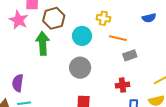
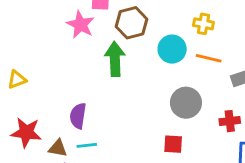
orange line: (118, 38) -> (209, 58), moved
gray circle: (80, 68) -> (186, 103), moved

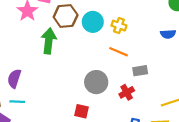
cyan circle: (172, 49) -> (93, 22), moved
red cross: (230, 121) -> (127, 92), moved, turned -32

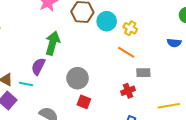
green arrow: (49, 41) -> (52, 43), moved
purple semicircle: (14, 79) -> (38, 66), moved
gray circle: (96, 82) -> (78, 78), moved

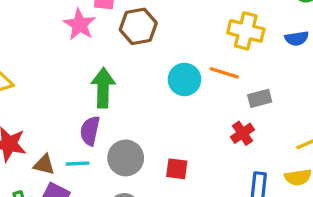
cyan circle: (107, 21) -> (184, 79), moved
yellow cross: (130, 28) -> (246, 31), moved, size x1.5
gray circle: (78, 78) -> (126, 158), moved

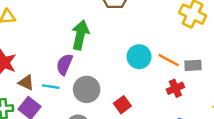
orange line: (224, 73) -> (169, 60), moved
cyan circle: (184, 79) -> (139, 57), moved
red square: (177, 169) -> (122, 105), turned 35

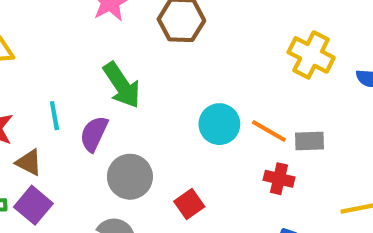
green arrow: (80, 35) -> (122, 85), turned 132
cyan line: (51, 87) -> (54, 116), moved, turned 70
red cross: (175, 88) -> (279, 179), turned 35

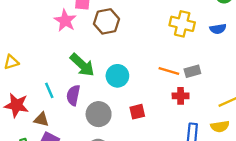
cyan circle: (219, 124) -> (117, 76), moved
red square: (189, 204) -> (137, 112), moved, turned 35

